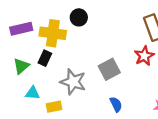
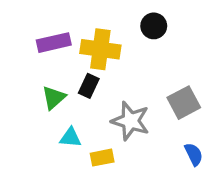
black circle: (79, 17) -> (154, 26), moved

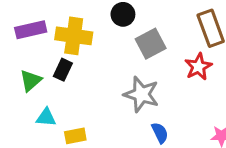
gray square: (184, 103) -> (151, 44), moved
gray star: (130, 121) -> (141, 94), moved

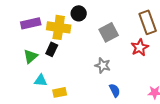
black circle: (123, 14) -> (79, 13), moved
gray star: (141, 94) -> (103, 65), size x0.7

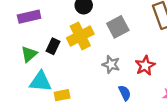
yellow cross: (59, 27) -> (80, 36), moved, turned -35
red star: (140, 47) -> (145, 66), moved
cyan triangle: (41, 80) -> (40, 81), size x1.5

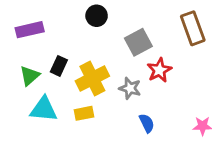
yellow cross: (80, 36) -> (92, 78), moved
red star: (145, 66) -> (159, 70), moved
yellow rectangle: (62, 95) -> (84, 113), moved

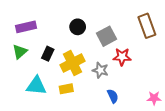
black circle: (97, 16) -> (78, 27), moved
red star: (159, 70) -> (122, 57), turned 30
green triangle: (30, 76) -> (20, 52), moved

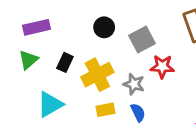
cyan triangle: (36, 86) -> (50, 104), turned -35
yellow rectangle: (66, 89) -> (105, 110), moved
blue semicircle: (113, 96) -> (138, 113), moved

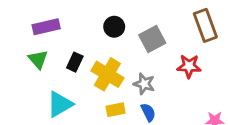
green triangle: (28, 60) -> (38, 59), turned -30
red star: (162, 67) -> (189, 66), moved
yellow cross: (97, 75) -> (107, 74), turned -32

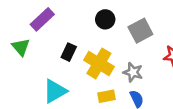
purple rectangle: (46, 27) -> (42, 19), turned -30
green triangle: (38, 59) -> (21, 47), moved

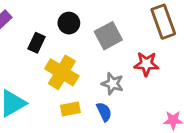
black rectangle: (69, 52) -> (36, 43), moved
gray star: (133, 72) -> (113, 84), moved

